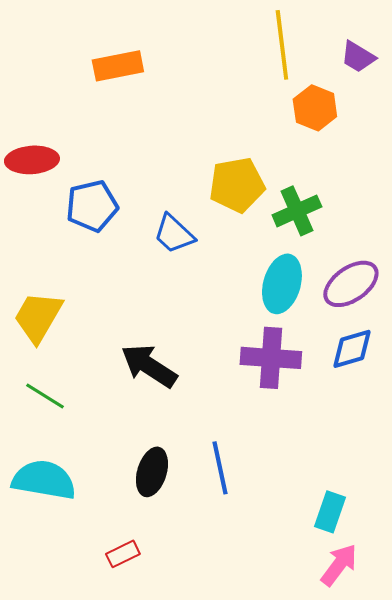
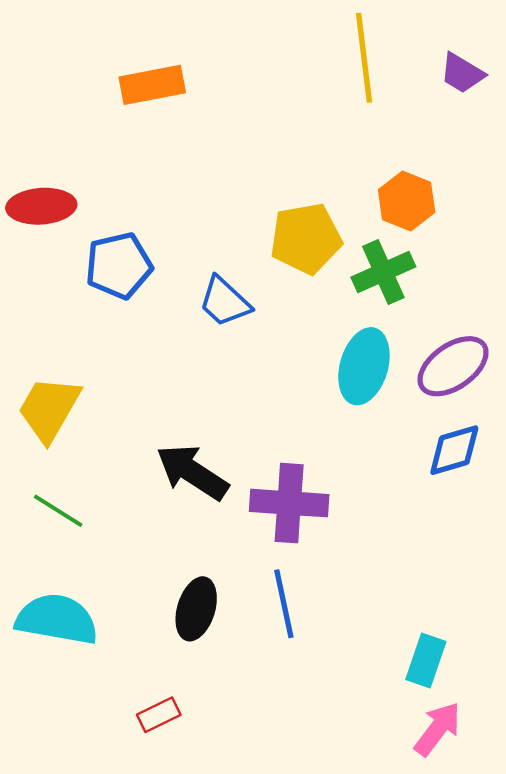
orange hexagon: (315, 108) -> (407, 201), moved
purple cross: (271, 358) -> (289, 503), moved

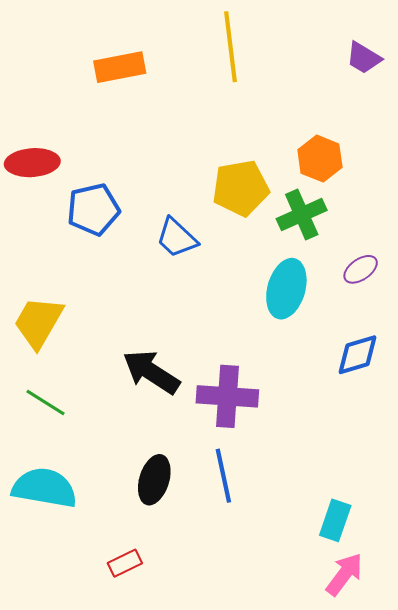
yellow line: (364, 58) -> (230, 47), moved
purple ellipse: (453, 366) -> (361, 269), moved, size x0.6

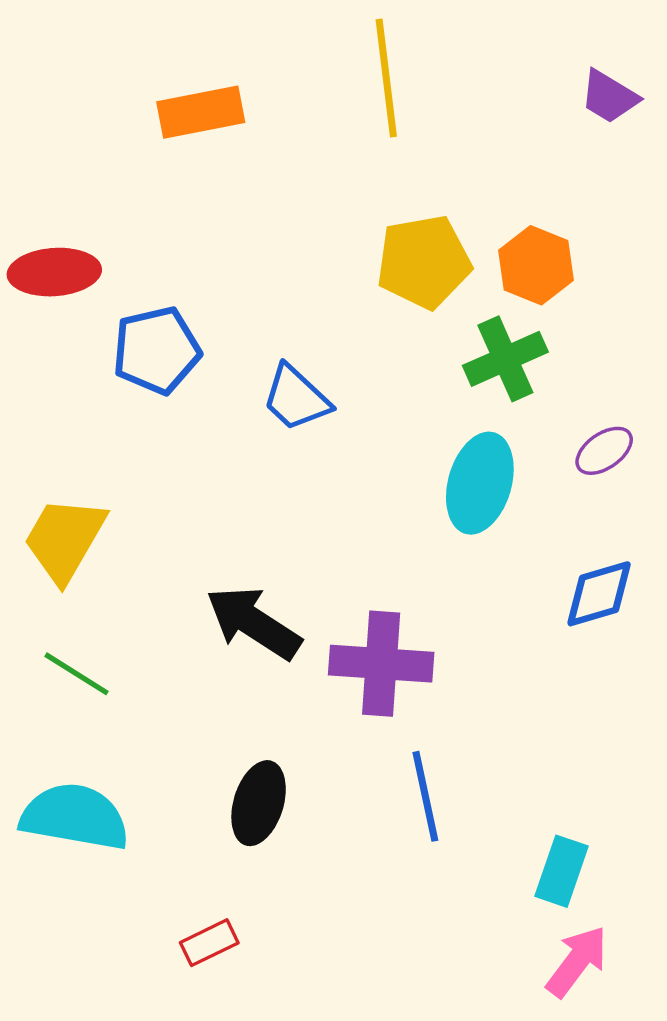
yellow pentagon: (241, 188) -> (424, 262), moved
blue line: (223, 476) -> (425, 796), moved

